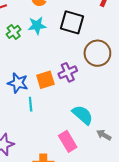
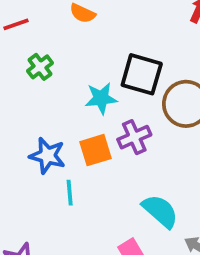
black square: (72, 22) -> (142, 74), moved
cyan star: (37, 26) -> (101, 98), moved

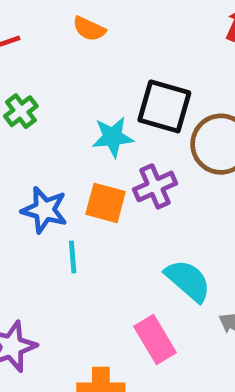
green cross: (40, 67) -> (21, 111), moved
orange square: (95, 150) -> (106, 203), turned 32

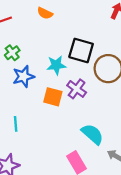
purple cross: (155, 186) -> (77, 89), turned -30
blue star: (44, 210) -> (23, 76), moved, turned -30
cyan line: (73, 257) -> (16, 124), moved

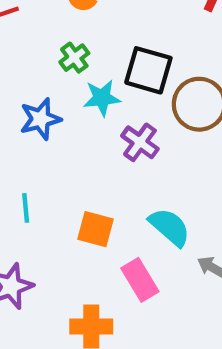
green cross: (12, 53) -> (74, 58), moved
orange square: (53, 97) -> (95, 229), moved

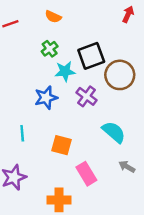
black square: (148, 70) -> (91, 56), turned -36
blue star: (40, 119) -> (46, 98), moved
cyan semicircle: (170, 227) -> (114, 132), moved

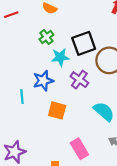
cyan line: (22, 133) -> (22, 97), moved
orange square: (61, 145) -> (57, 110), moved

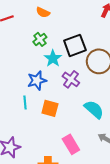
cyan star: (60, 57) -> (53, 58), turned -30
cyan line: (22, 97) -> (25, 102), moved

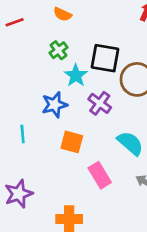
black square: (75, 45) -> (105, 58), turned 30
cyan line: (25, 102) -> (23, 134), moved
pink rectangle: (71, 144) -> (100, 175), moved

